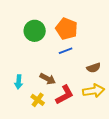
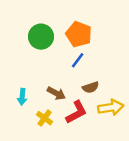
blue line: (66, 51) -> (78, 60), turned -32
brown semicircle: (94, 68) -> (91, 87), moved

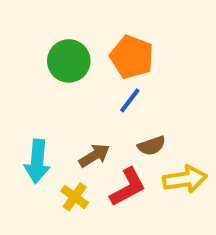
brown arrow: (56, 93) -> (94, 156), turned -60
cyan arrow: (22, 97) -> (37, 161), size x1.5

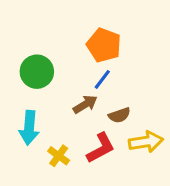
green circle: (69, 61) -> (37, 72), moved
brown arrow: (94, 156) -> (85, 104), moved

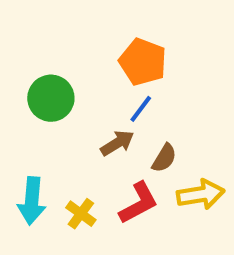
brown semicircle: (119, 115) -> (164, 158), turned -40
cyan arrow: (29, 128) -> (32, 201), moved

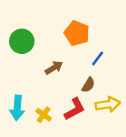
green circle: (51, 98) -> (22, 41), moved
blue line: (141, 109) -> (98, 59), moved
brown arrow: (117, 143) -> (54, 68), moved

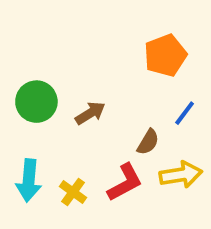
orange pentagon: (77, 33) -> (165, 55), moved, turned 30
green circle: (22, 41) -> (36, 102), moved
blue line: (98, 59) -> (185, 113), moved

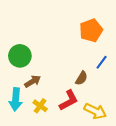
brown arrow: (90, 113) -> (33, 81), moved
yellow arrow: (181, 175) -> (95, 111), moved, turned 35

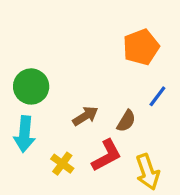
brown arrow: (33, 81) -> (85, 116), moved
cyan arrow: (16, 99) -> (25, 134), moved
yellow arrow: (95, 111) -> (148, 172), turned 45

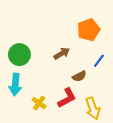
brown arrow: (85, 116) -> (62, 54), moved
brown semicircle: (126, 121) -> (79, 76), turned 32

